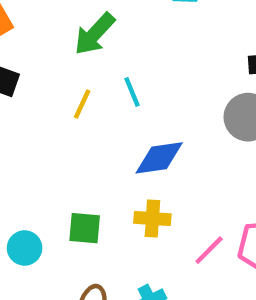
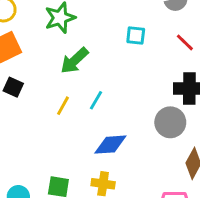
cyan line: (132, 92) -> (96, 100), turned 48

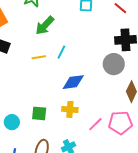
yellow line: (63, 106) -> (39, 57), turned 56

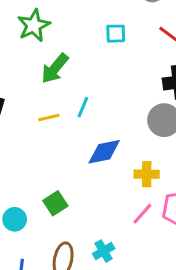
yellow cross: (70, 109) -> (147, 174), moved
green square: (39, 113) -> (55, 203), turned -35

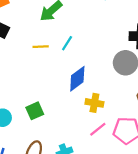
blue diamond: (104, 152) -> (77, 79), turned -35
yellow cross: (147, 174) -> (94, 103), moved

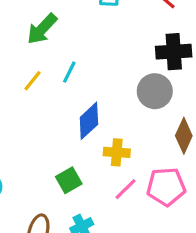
yellow line: (41, 47) -> (33, 81), turned -42
green square: (35, 111) -> (69, 180), moved

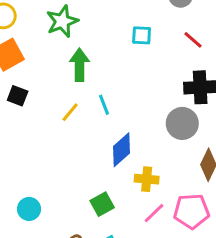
green arrow: (42, 29) -> (79, 65), turned 136
cyan line: (69, 72) -> (104, 105), turned -48

